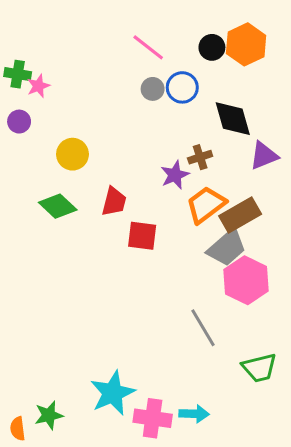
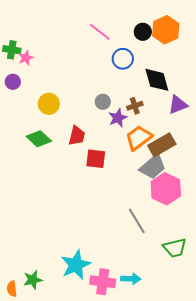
gray circle: (153, 89) -> (103, 102), moved

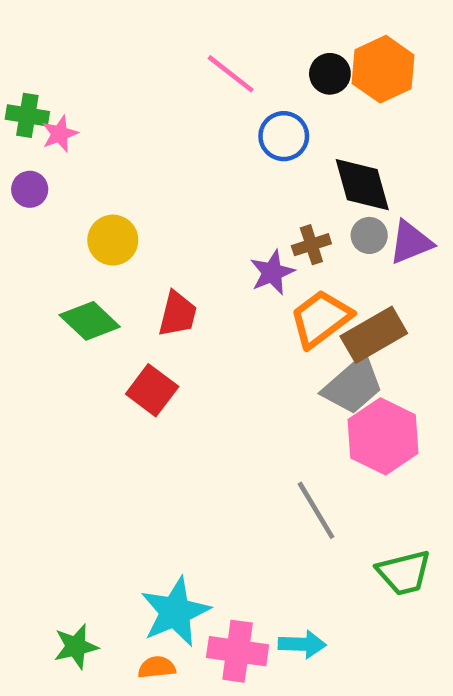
gray circle: (103, 102) -> (369, 235), moved
red square: (96, 159) -> (152, 390), moved, turned 30
orange semicircle: (12, 289) -> (157, 667), moved, turned 91

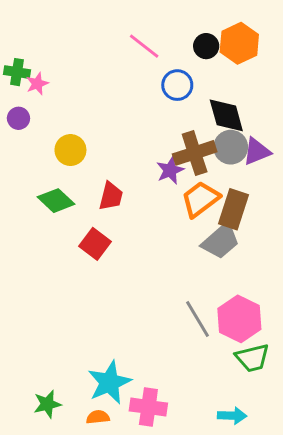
gray circle: (369, 235) -> (231, 147), size x1.5
brown cross: (311, 245) -> (195, 153), size x1.8
brown rectangle: (374, 335) -> (234, 209), turned -42
pink hexagon: (383, 436) -> (239, 319), moved
cyan arrow: (302, 644) -> (232, 416), moved

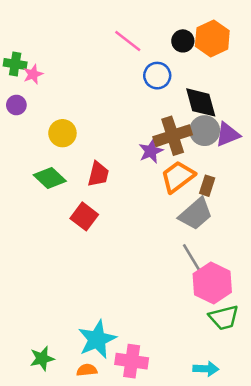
brown rectangle: (234, 209) -> (207, 186), size x0.6
gray line: (197, 319) -> (193, 260), moved

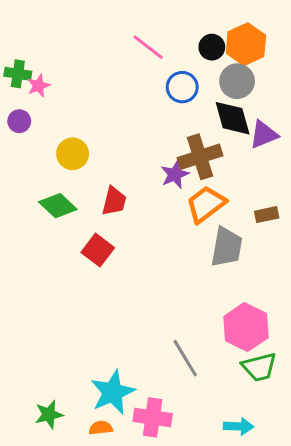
gray circle: (205, 131) -> (237, 81), moved
purple triangle: (228, 134) -> (264, 135), moved
brown rectangle: (207, 186) -> (267, 215), moved, turned 60
gray trapezoid: (196, 214) -> (227, 247), turned -39
gray line: (193, 260) -> (185, 358), moved

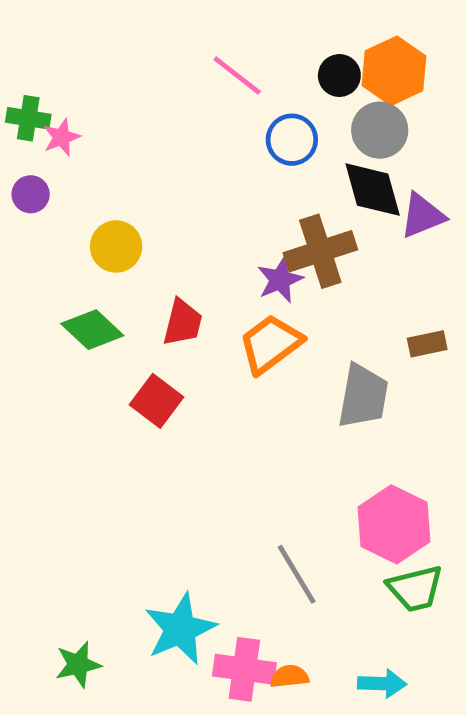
orange trapezoid: (206, 204) -> (270, 344), moved
orange semicircle: (101, 428) -> (289, 676), moved

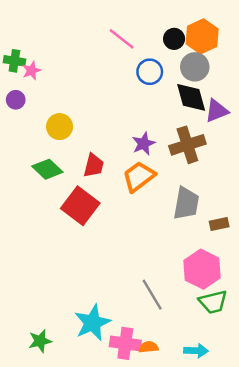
brown cross: (320, 251) -> (187, 145), moved
brown rectangle: (427, 344) -> (219, 224), moved
red square: (156, 401) -> (80, 206), size x1.4

